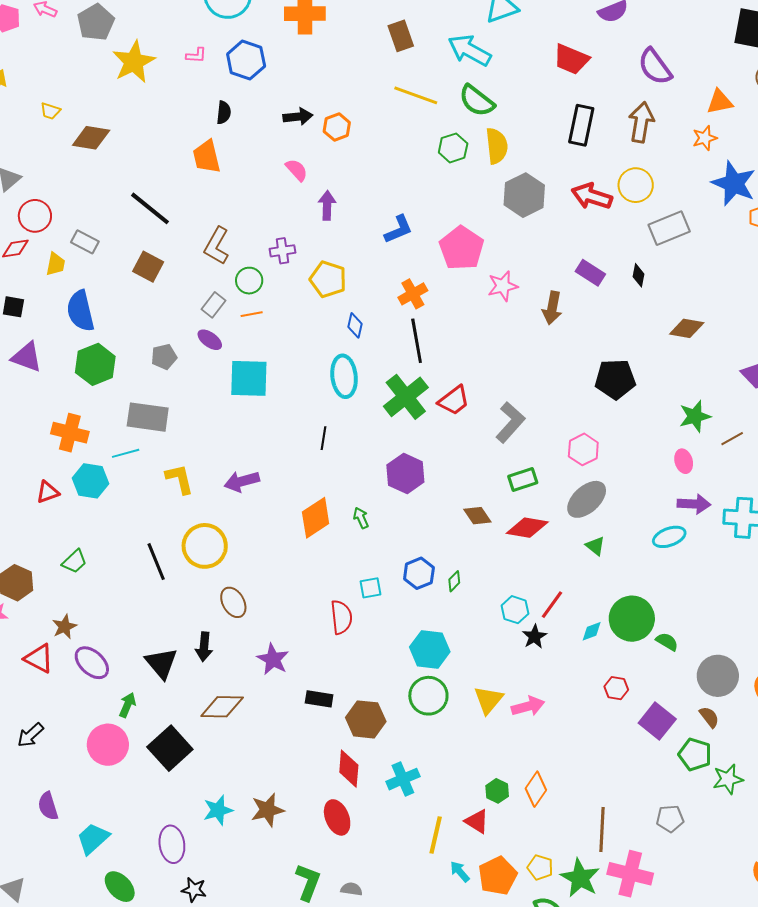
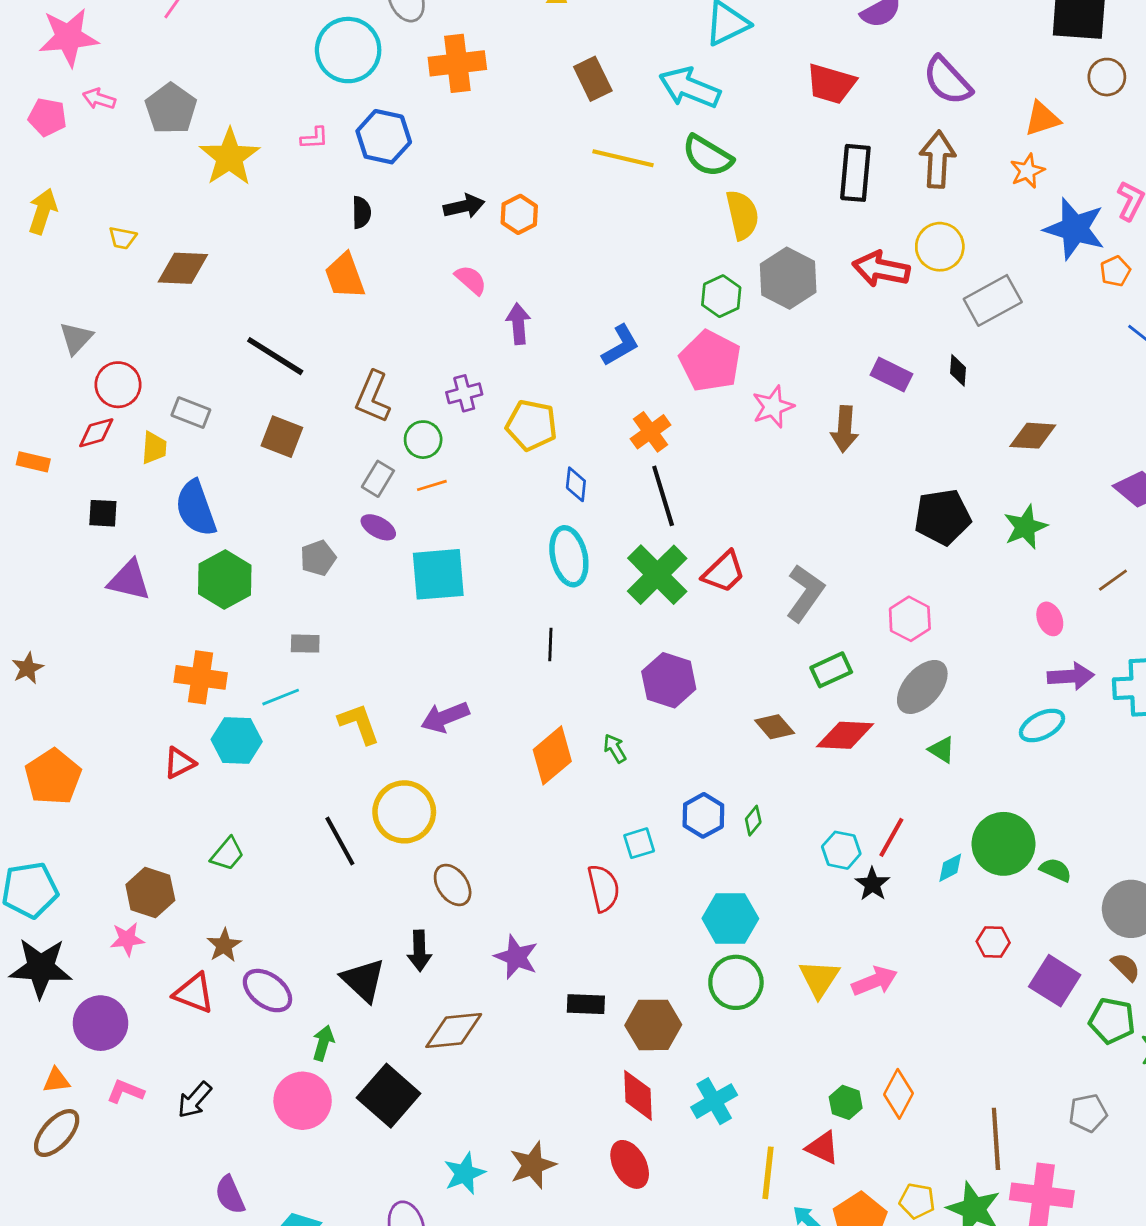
green hexagon: (453, 148) -> (721, 296), moved
green star: (695, 416) -> (1025, 527), moved
gray rectangle: (148, 417) -> (305, 644), size x0.5

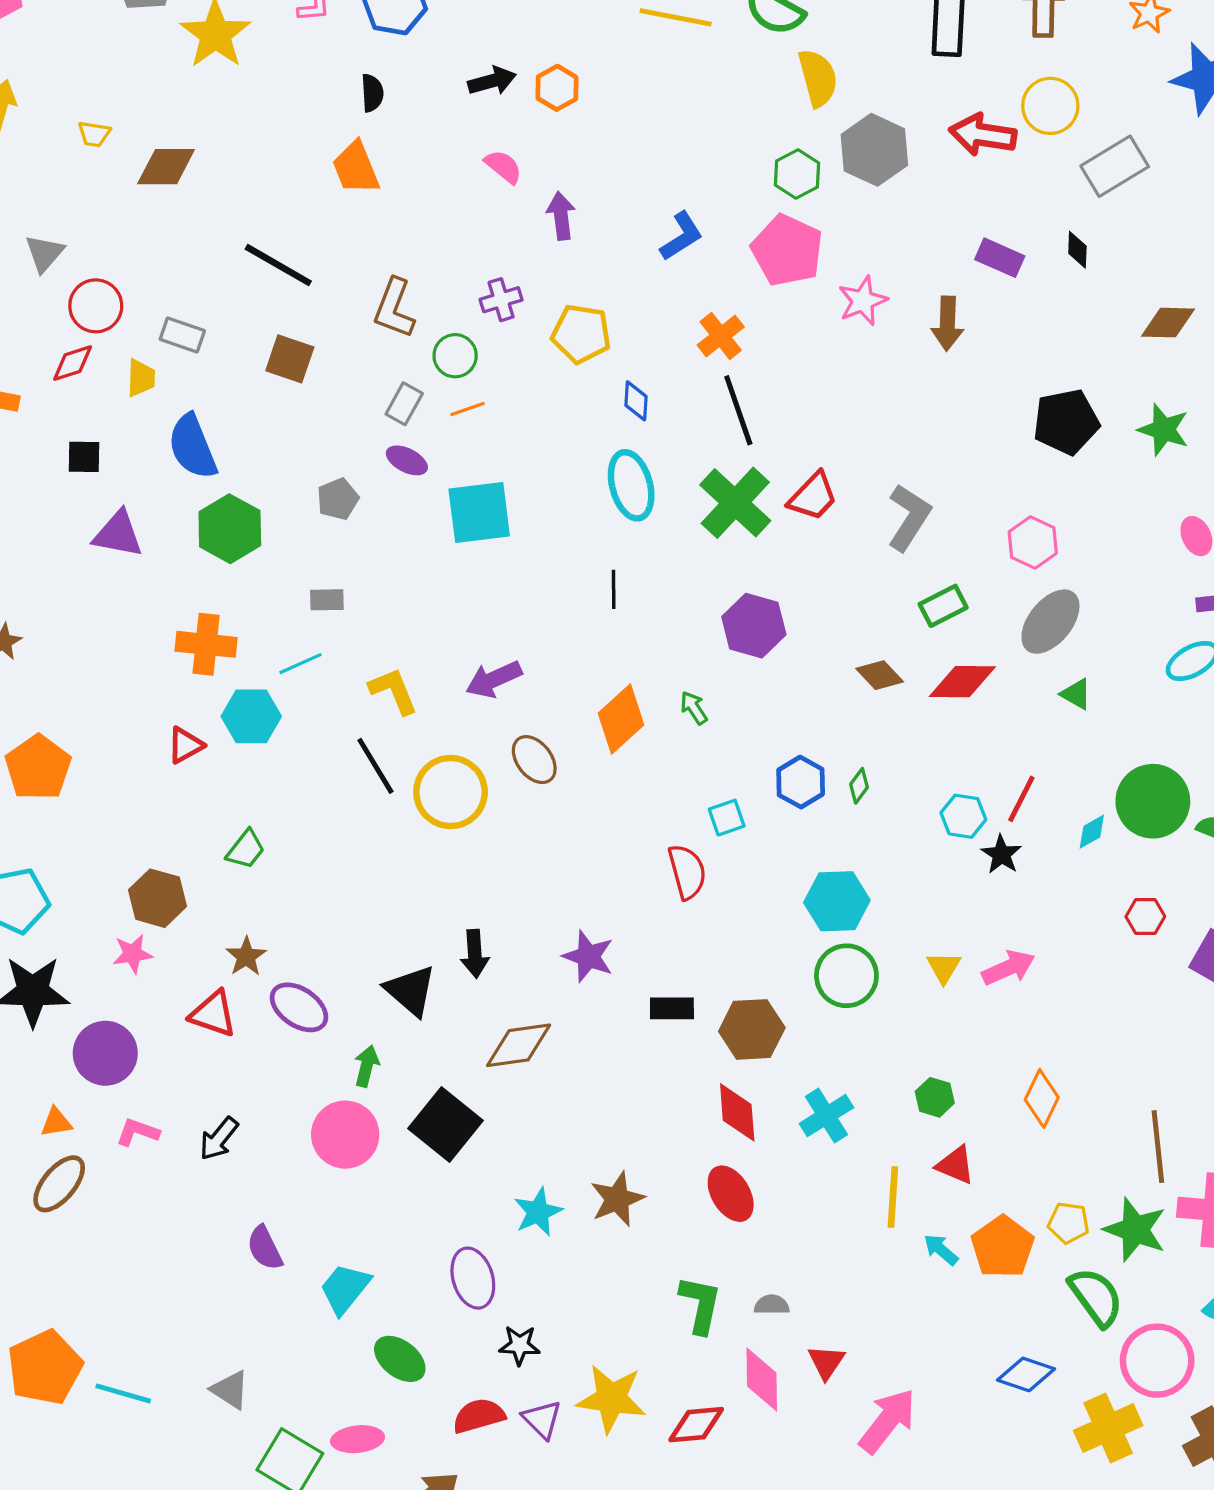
green star: (1025, 527) -> (1164, 430), turned -30
black line: (340, 841) -> (375, 766), moved
brown ellipse: (453, 885) -> (534, 760), moved
yellow triangle: (819, 979) -> (944, 967), size x0.7
green hexagon: (846, 1102) -> (935, 1097), moved

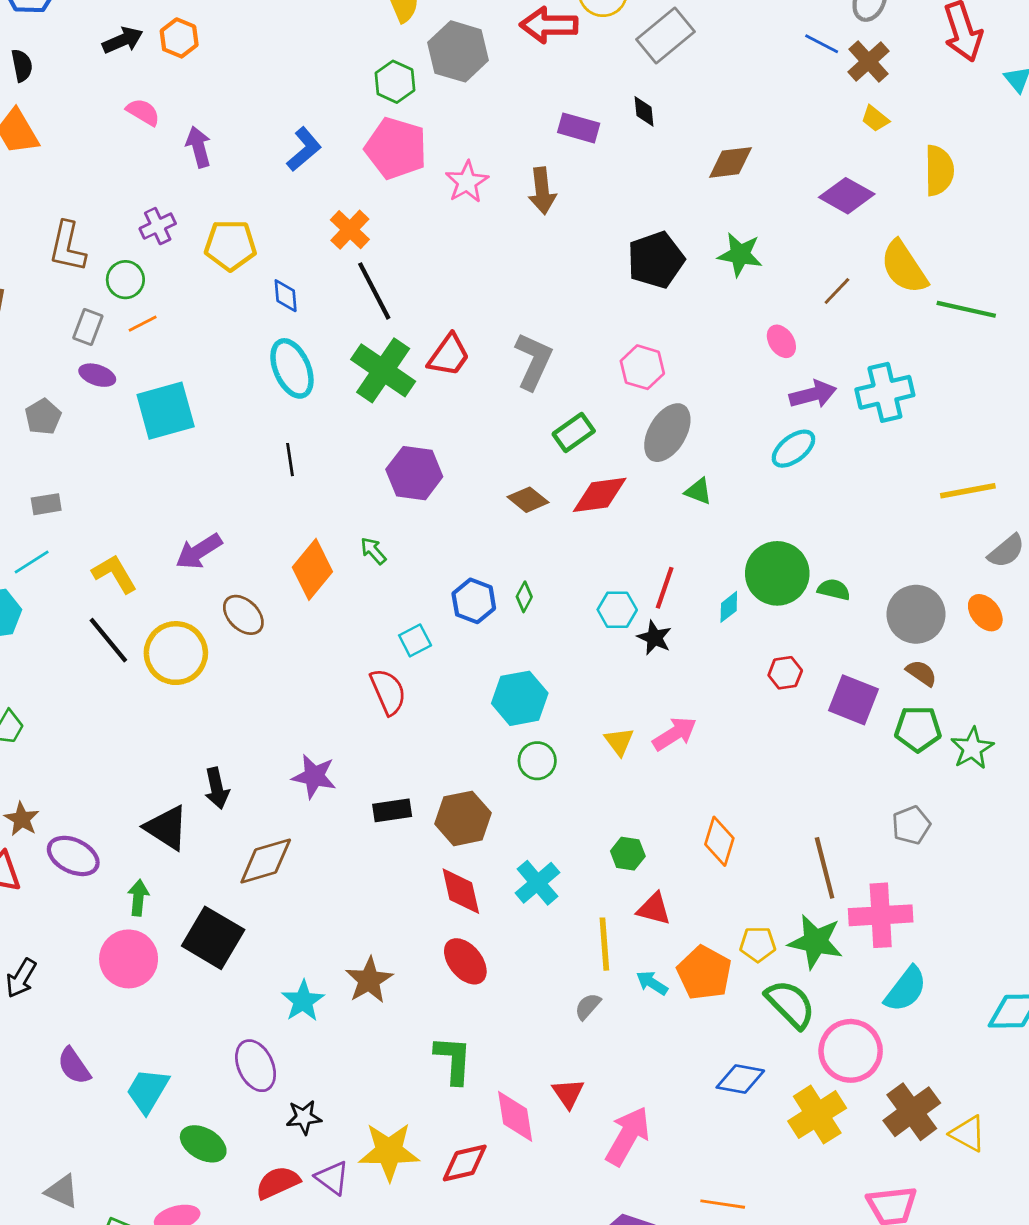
green circle: (846, 976) -> (537, 761), size x0.7
gray semicircle: (772, 1305) -> (588, 1006), moved, turned -40

